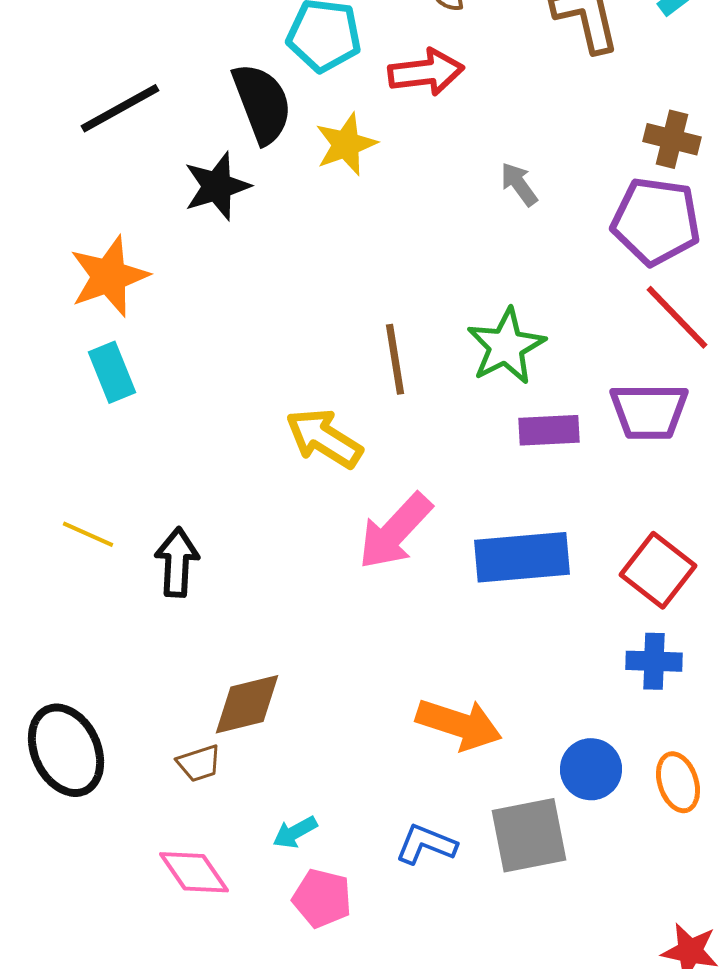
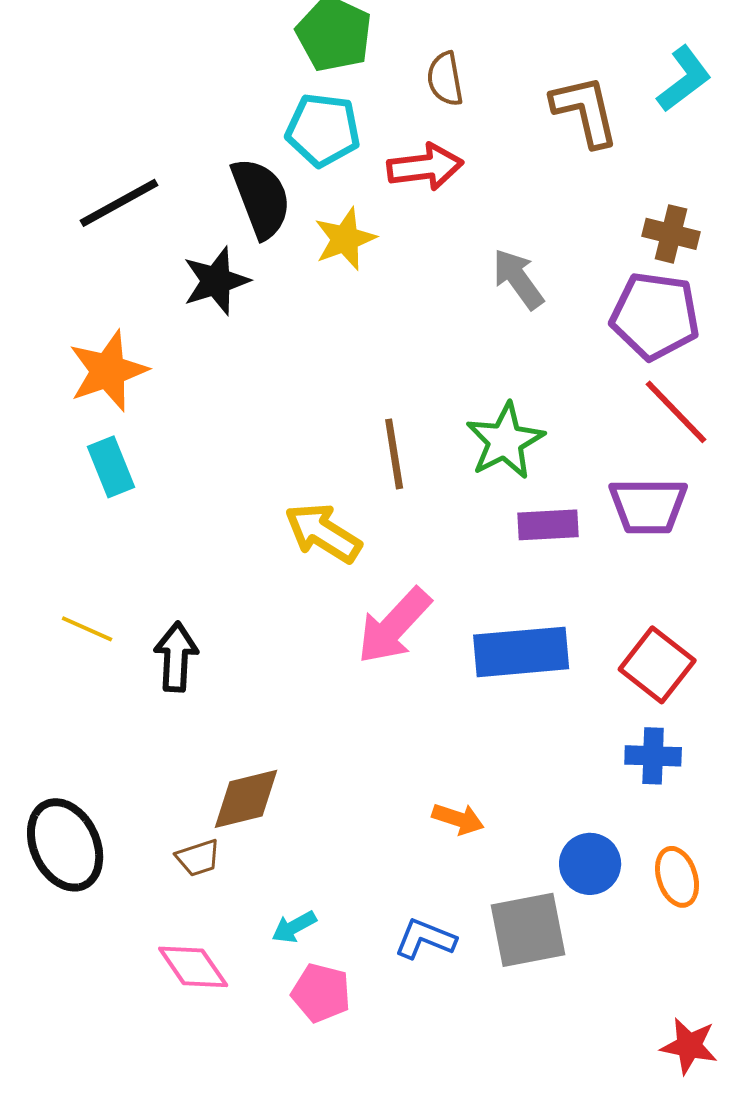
gray arrow: (519, 184) -> (518, 279), size x1.4
orange arrow: (459, 724) -> (458, 819), size x0.6

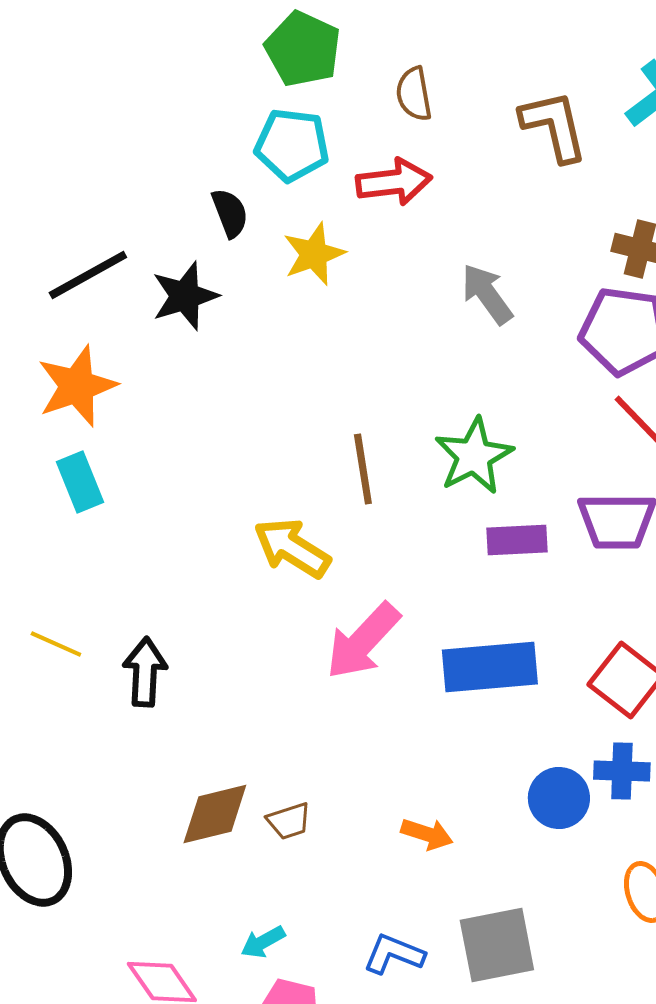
black semicircle: (261, 198) -> (230, 213), size x0.6
black line: (119, 203) -> (88, 275), moved
brown trapezoid: (198, 858) -> (289, 821), moved
blue circle: (590, 864) -> (559, 798), moved

